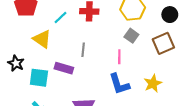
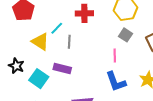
cyan line: (61, 17) -> (57, 28), moved
gray line: (83, 50) -> (69, 42), moved
cyan square: (39, 78) -> (39, 79), turned 30

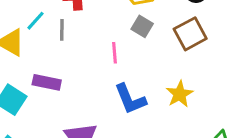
gray line: (69, 42) -> (62, 30), moved
pink line: (115, 56) -> (115, 53), moved

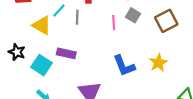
pink line: (115, 53) -> (114, 23), moved

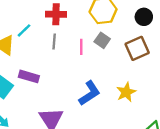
gray line: (77, 17) -> (54, 42), moved
blue L-shape: (124, 66) -> (89, 93), turned -105

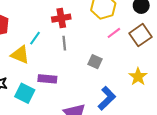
gray square: (102, 40) -> (95, 62), moved
pink line: (81, 47) -> (114, 33), moved, turned 64
blue L-shape: (89, 93) -> (107, 98), moved

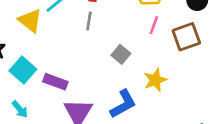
pink line: (114, 33) -> (154, 25), turned -48
yellow star: (138, 77) -> (155, 80), moved
purple rectangle: (47, 79) -> (55, 82), moved

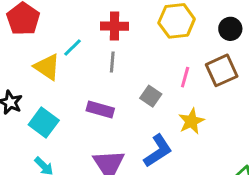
pink line: (154, 25) -> (185, 77), moved
purple rectangle: (55, 82) -> (100, 110), moved

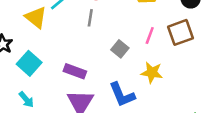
purple rectangle: (100, 110) -> (75, 71), moved
yellow star: (191, 121) -> (152, 73), turned 30
blue L-shape: (158, 151) -> (122, 95), turned 96

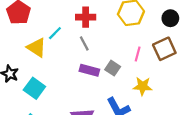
gray line: (90, 18) -> (84, 43), turned -32
purple rectangle: (75, 71) -> (89, 70), moved

